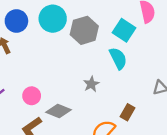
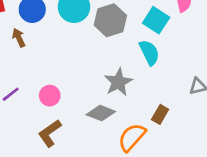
gray star: (91, 84) -> (118, 82), size x1.5
gray diamond: (59, 111) -> (101, 113), moved

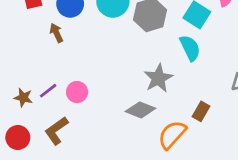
pink circle: (50, 96) -> (77, 92), moved
brown L-shape: (50, 133) -> (56, 131), moved

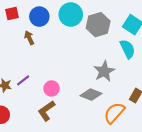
pink circle: (77, 92) -> (51, 88), moved
brown L-shape: (56, 131) -> (46, 111), moved

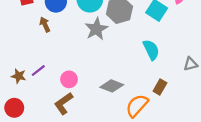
cyan semicircle: (127, 49) -> (151, 50), moved
gray star: (104, 71) -> (96, 29), moved

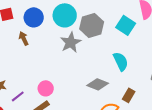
purple line: (38, 71) -> (18, 96), moved
gray diamond: (112, 86) -> (98, 84), moved

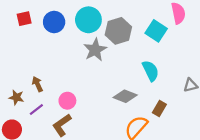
brown arrow: (24, 38) -> (37, 84), moved

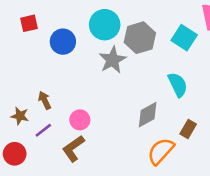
blue circle: (54, 22) -> (63, 42), moved
gray diamond: (125, 96) -> (148, 115), turned -50

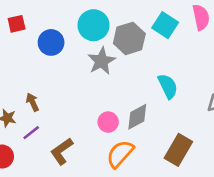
cyan square: (184, 38) -> (165, 25), moved
pink circle: (80, 120) -> (108, 122), moved
brown rectangle: (188, 129) -> (178, 150), moved, size x1.6
orange semicircle: (161, 151) -> (120, 154), moved

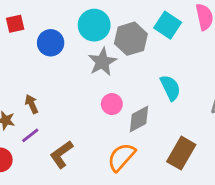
pink circle: (108, 122) -> (112, 104), moved

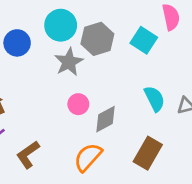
cyan square: (168, 25) -> (144, 40), moved
cyan semicircle: (170, 88) -> (155, 99), moved

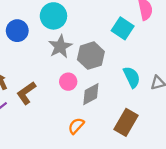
gray hexagon: (97, 39) -> (91, 56), moved
brown L-shape: (28, 155) -> (26, 93), moved
orange semicircle: (88, 157) -> (76, 126), size x0.7

